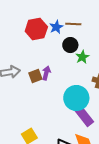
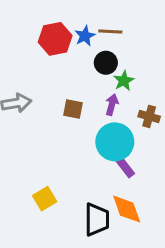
purple arrow: (46, 73) -> (112, 105), moved
brown square: (35, 76) -> (73, 109), moved, turned 32
purple rectangle: (83, 115) -> (125, 167), size x0.6

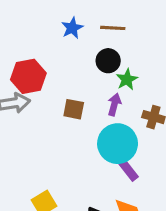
blue star: (85, 36) -> (72, 28), moved
red hexagon: (55, 39) -> (28, 76), moved

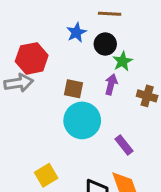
blue star: (72, 28) -> (76, 32), moved
cyan circle: (118, 144) -> (82, 120), moved

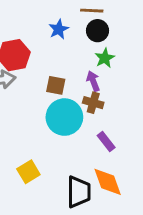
black circle: (105, 44) -> (98, 31), moved
purple arrow: (111, 84) -> (93, 81), turned -36
brown cross: (147, 96) -> (93, 103), moved

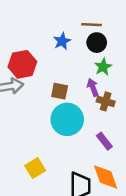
brown cross: (93, 103) -> (106, 101), moved

